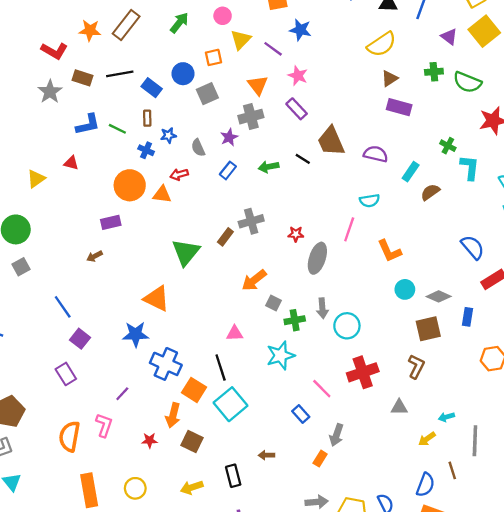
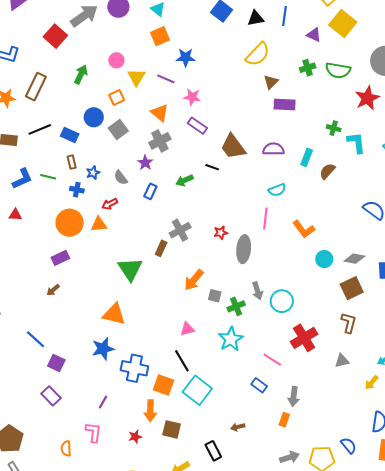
orange semicircle: (70, 436) -> (66, 449), size x0.6

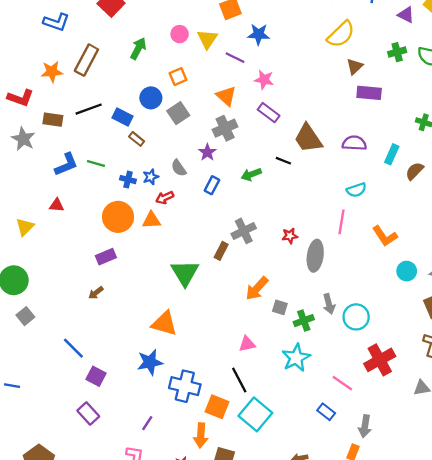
yellow triangle: (136, 77) -> (207, 39), moved
brown rectangle: (72, 162) -> (137, 139), moved, turned -40
blue star: (93, 173) -> (151, 177), moved

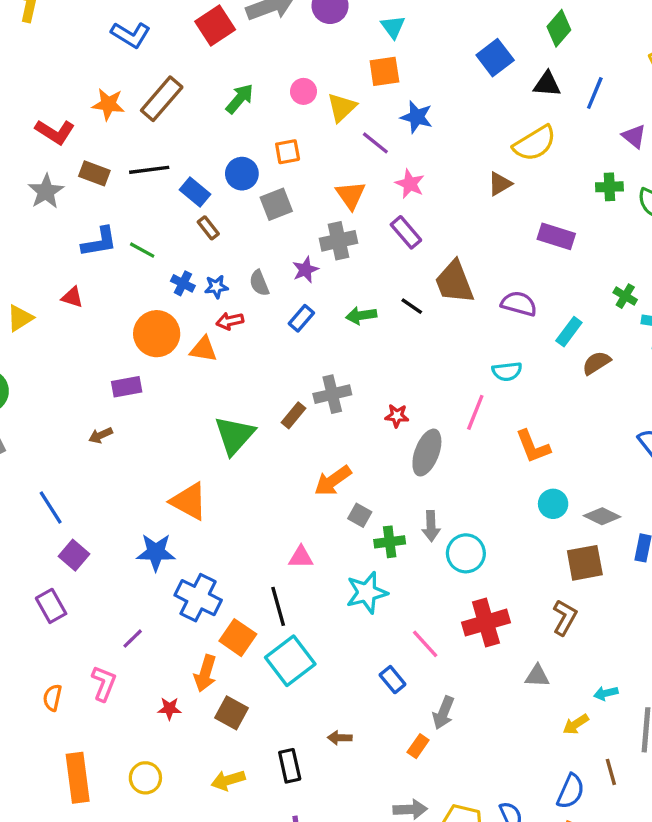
brown triangle: (355, 66) -> (500, 184), moved

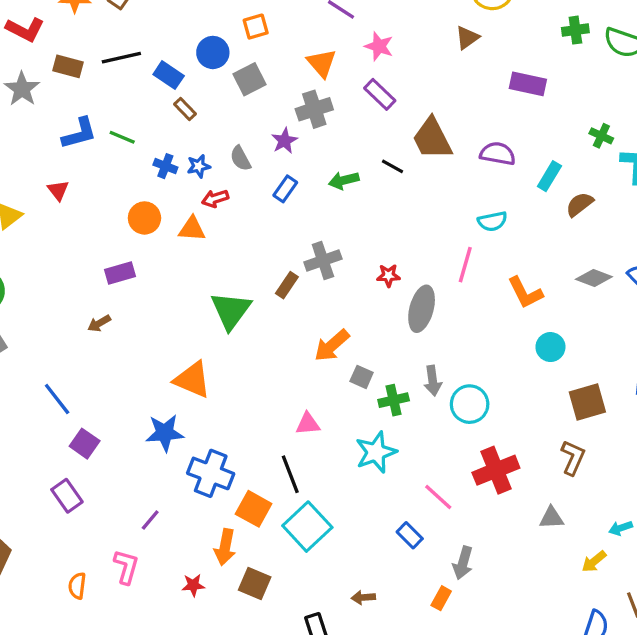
red triangle: (72, 297) -> (58, 190), turned 40
orange circle: (157, 334) -> (144, 218), size x0.7
gray diamond: (602, 516) -> (594, 278), moved

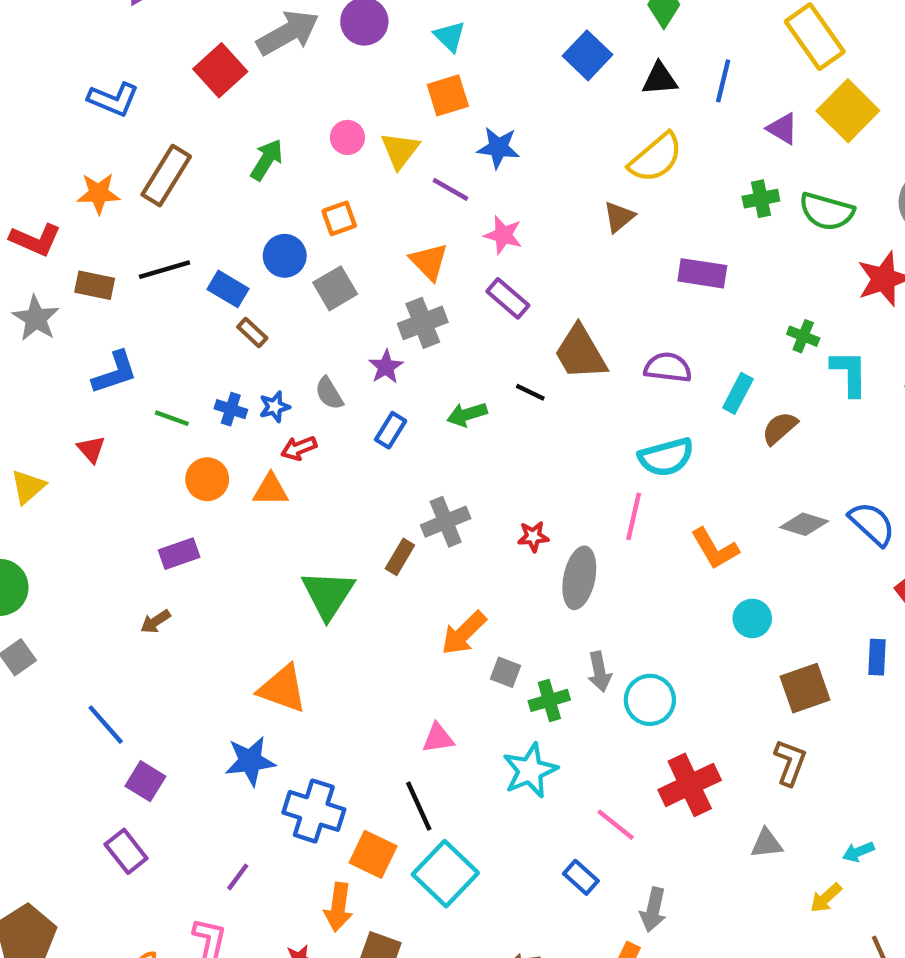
green line: (122, 137) -> (172, 418), moved
cyan semicircle: (492, 221) -> (666, 457), size x1.4

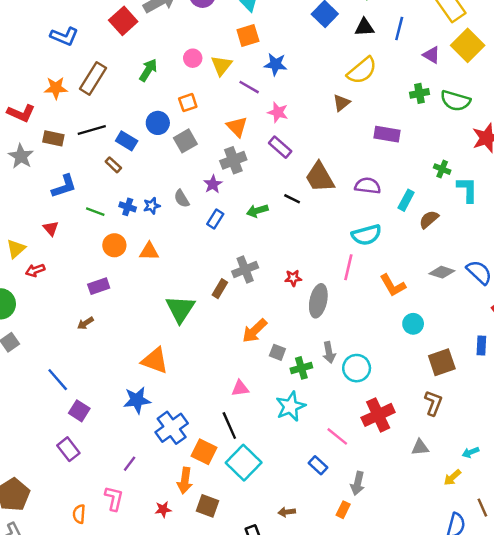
brown rectangle: (252, 333) -> (113, 165), moved
red arrow: (299, 448) -> (35, 270), moved
blue cross: (314, 811) -> (172, 428), turned 36

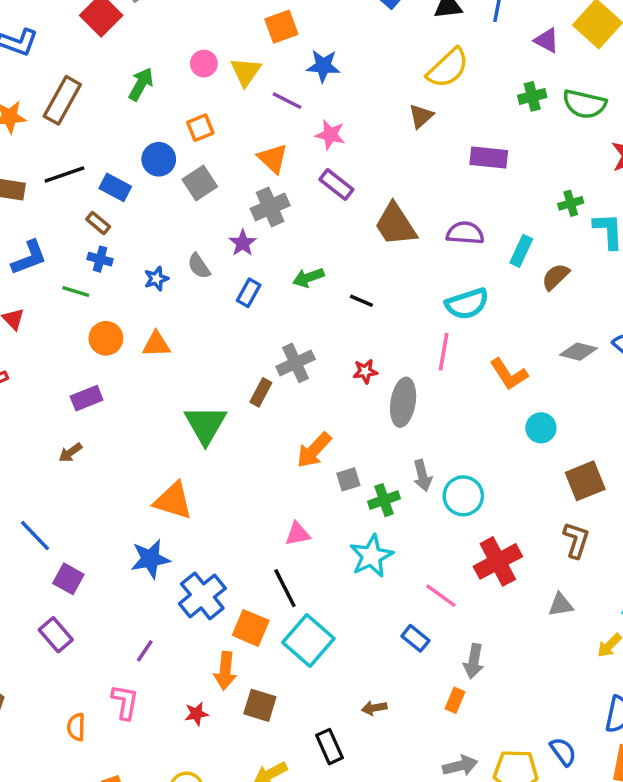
green cross: (442, 169) -> (571, 203), turned -35
black line: (292, 199) -> (361, 301), moved
blue cross: (128, 207) -> (100, 259), moved
gray square: (277, 352) -> (348, 479), turned -35

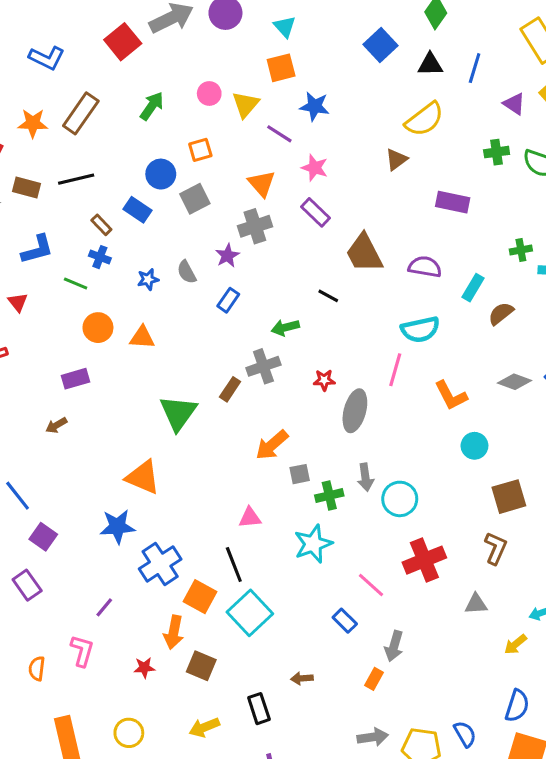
blue rectangle: (115, 187) -> (138, 210), moved
green arrow: (308, 278) -> (285, 328), moved
black line: (361, 301) -> (328, 296), moved

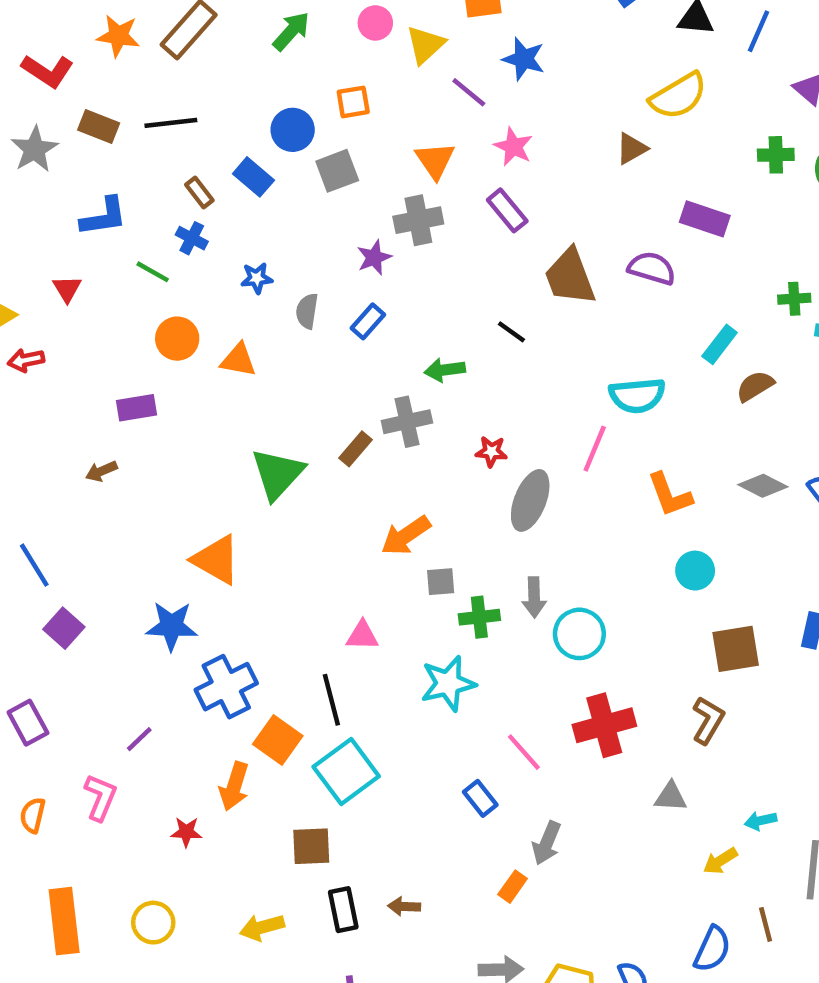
purple semicircle: (425, 267) -> (652, 268), moved
gray semicircle: (187, 272) -> (307, 311), moved, turned 30
purple rectangle: (27, 585) -> (28, 723), moved
brown square: (201, 666) -> (311, 846), moved, turned -32
brown arrow: (302, 678) -> (404, 906), moved

